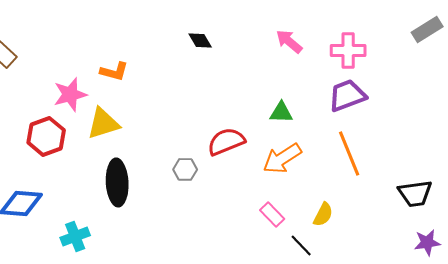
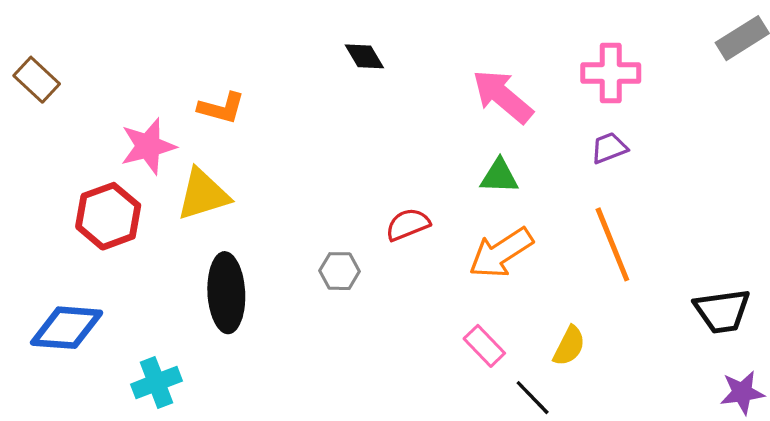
pink arrow: (289, 41) -> (503, 96), moved, size x1.4
purple trapezoid: (347, 95) -> (609, 148), size x0.6
red semicircle: (226, 141) -> (408, 224), size x0.7

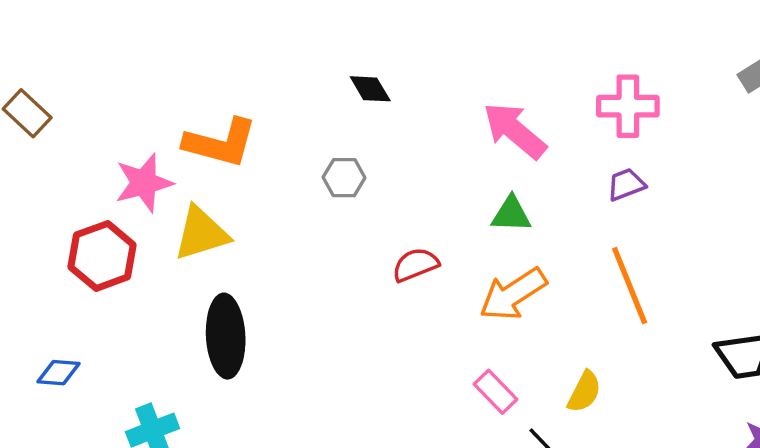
orange L-shape: (221, 108) -> (220, 143), size x1.5
gray hexagon: (340, 271) -> (344, 178), moved
blue diamond: (67, 328) -> (59, 373), size x0.6

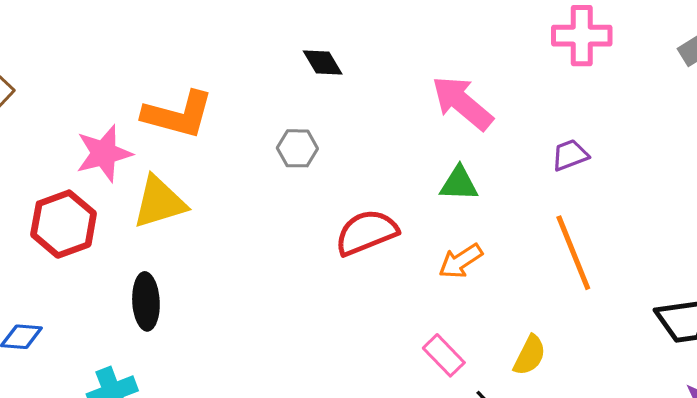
pink cross: (628, 106) -> (582, 36), moved
red semicircle: (415, 265) -> (366, 232), size x1.4
orange arrow: (513, 294) -> (461, 261), size x0.7
black ellipse: (226, 336) -> (146, 301), moved, size x0.7

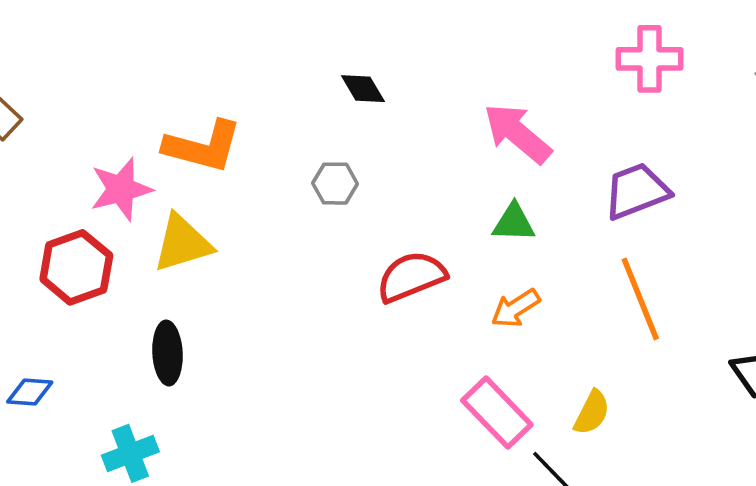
purple trapezoid: (570, 155) -> (637, 191), size x1.6
pink rectangle: (444, 355) -> (497, 413), size x1.5

